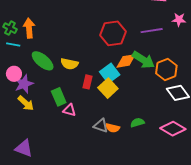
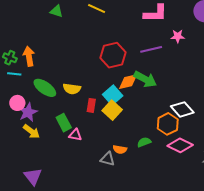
orange hexagon: (166, 69) -> (168, 124), moved
gray triangle: (101, 126) -> (108, 159), moved
purple triangle: (24, 148) -> (33, 177), turned 36

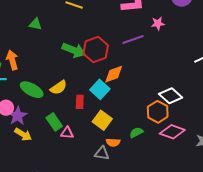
green triangle: (56, 11) -> (35, 24), moved
green arrow: (145, 79) -> (74, 50), moved
yellow semicircle: (72, 89) -> (59, 88), turned -36
yellow square: (112, 110) -> (102, 120), moved

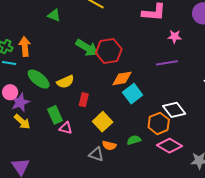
purple line: (133, 40) -> (167, 63), moved
cyan square: (100, 89) -> (133, 94), moved

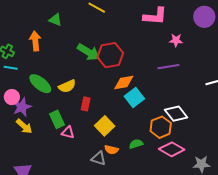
orange arrow: (25, 46) -> (35, 41), moved

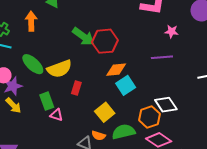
yellow semicircle: (67, 86) -> (59, 69), size x1.4
yellow square: (105, 126) -> (105, 112), moved
green semicircle: (136, 144) -> (124, 132), size x1.6

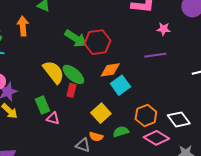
green ellipse: (33, 64) -> (73, 74), moved
yellow semicircle: (59, 69) -> (54, 72), turned -105
white diamond: (166, 105) -> (179, 119), moved
green semicircle: (124, 132) -> (121, 132), size x0.7

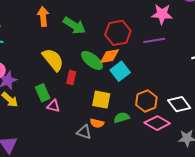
orange arrow: (23, 26) -> (43, 16), moved
pink star: (164, 29) -> (162, 14), size x1.5
red hexagon: (97, 42) -> (118, 33), moved
green ellipse: (73, 74) -> (92, 60), moved
yellow square: (101, 113) -> (101, 100), turned -36

